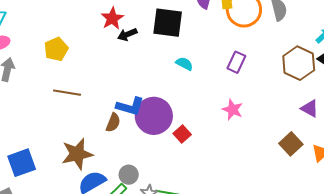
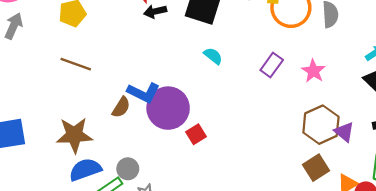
brown hexagon: (299, 63) -> (321, 125), moved
pink star: (233, 110) -> (313, 71), moved

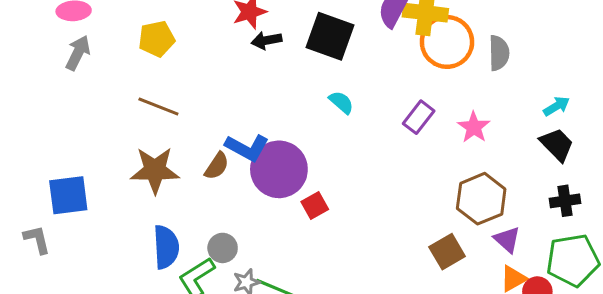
purple triangle: (344, 132) -> (507, 239), moved
brown star: (74, 135) -> (155, 170), moved
brown square: (316, 168) -> (447, 252), moved
blue semicircle: (85, 170) -> (166, 247), turned 104

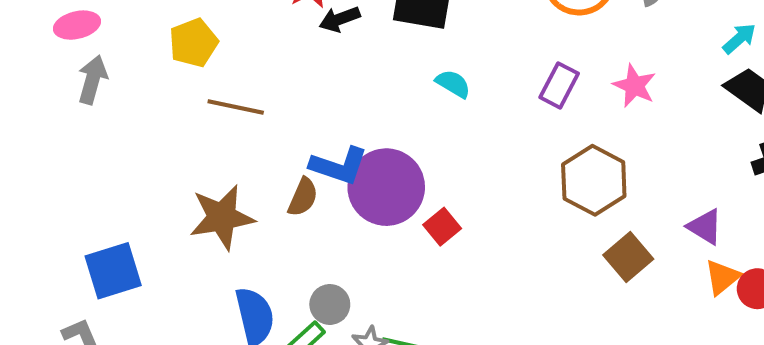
brown line: (158, 106) -> (236, 107), moved
brown hexagon: (481, 199) -> (594, 180), moved

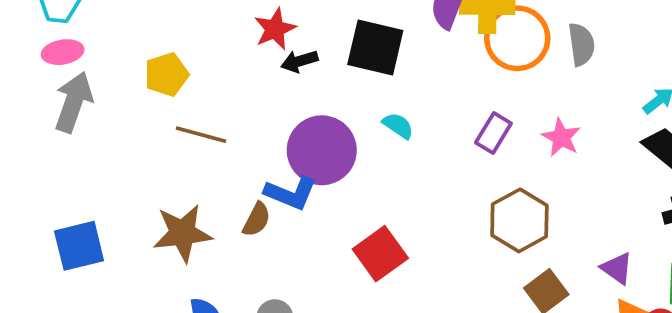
gray arrow: (92, 80) -> (74, 102), size x1.4
purple circle: (386, 187) -> (322, 150), moved
red square: (442, 227) -> (380, 254), size x1.6
blue square: (113, 271) -> (79, 246), moved

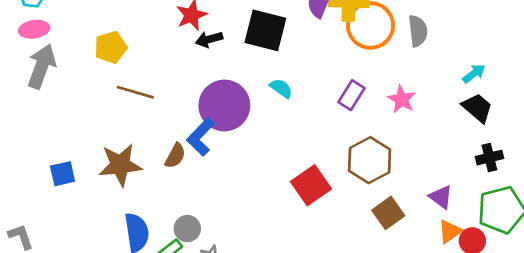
blue L-shape: (291, 193) -> (201, 137), turned 111
blue square: (79, 246) -> (63, 174), moved, size x0.7
red square: (380, 254) -> (311, 185), moved

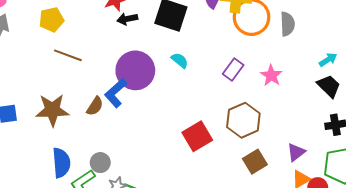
purple triangle: (441, 197) -> (296, 152), turned 42

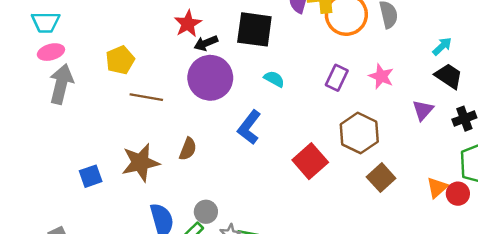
purple circle: (135, 70) -> (210, 78), moved
blue L-shape: (116, 93) -> (249, 127), moved
purple triangle: (296, 152) -> (423, 110), moved

